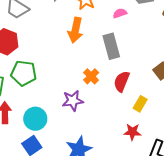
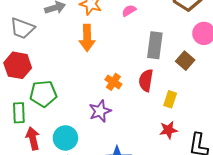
gray rectangle: (111, 46) -> (155, 45), moved, turned 35

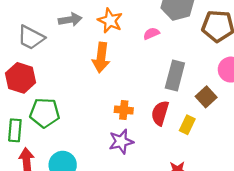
orange cross: (113, 82) -> (124, 110), turned -35
yellow rectangle: (170, 99) -> (187, 125), moved
purple star: (100, 111) -> (121, 142), moved

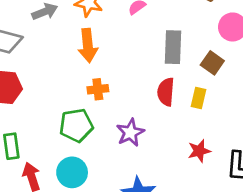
orange cross: (124, 110) -> (98, 89), moved
green pentagon: (45, 113) -> (76, 125), moved

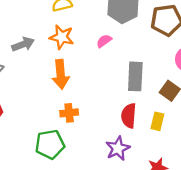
purple star: (130, 133) -> (118, 148), moved

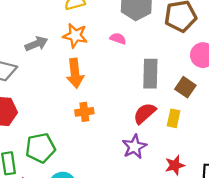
pink semicircle: (104, 41) -> (118, 38), turned 56
red semicircle: (129, 116) -> (145, 113), turned 45
green pentagon: (50, 144) -> (40, 148), moved

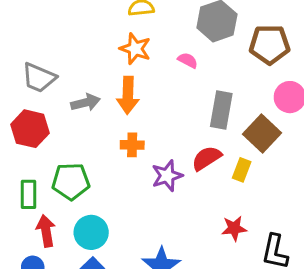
gray arrow: (36, 44) -> (86, 103), moved
brown square: (185, 87) -> (262, 133), size x1.4
purple star: (134, 147) -> (167, 176), moved

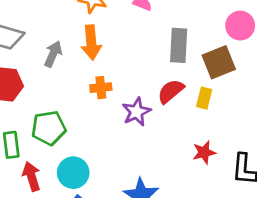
gray arrow: (86, 103) -> (53, 54), turned -45
brown square: (262, 133) -> (219, 62), turned 32

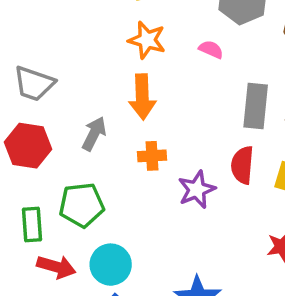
gray arrow: (53, 54) -> (94, 134), moved
red semicircle: (171, 91) -> (242, 165), turned -48
red arrow: (31, 176) -> (56, 267), turned 120

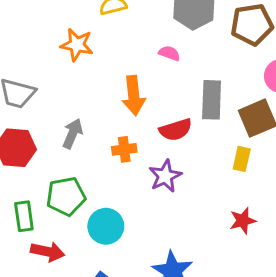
orange star: (147, 40) -> (77, 45), moved
orange arrow: (142, 97) -> (134, 95), moved
red semicircle: (242, 165) -> (176, 130), moved, turned -108
cyan circle: (111, 265) -> (106, 226), moved

